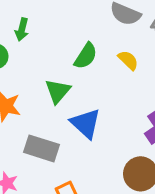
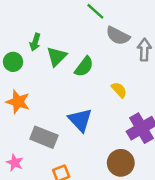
yellow semicircle: (128, 60) -> (119, 90), moved
green triangle: (58, 91) -> (57, 57), moved

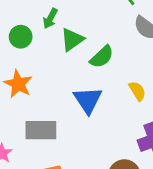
blue triangle: (80, 120) -> (88, 100), moved
gray rectangle: (44, 137) -> (41, 130), turned -32

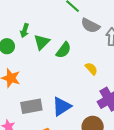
blue triangle: (88, 100) -> (62, 107), moved, turned 40

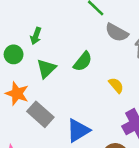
green triangle: (42, 42) -> (46, 69), moved
gray rectangle: (31, 106) -> (40, 114), moved, turned 50

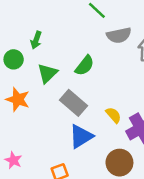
gray semicircle: (117, 32) -> (119, 35), turned -40
yellow semicircle: (116, 85) -> (113, 115), moved
gray rectangle: (40, 114) -> (73, 103), moved

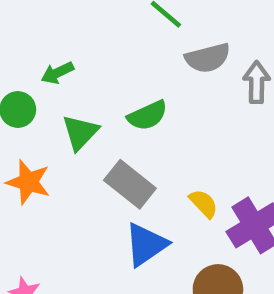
green arrow: (36, 40) -> (57, 73), turned 48
green semicircle: (85, 66) -> (147, 115), turned 30

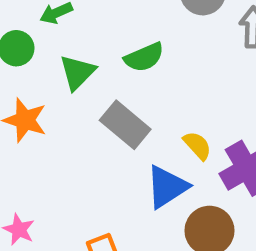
blue triangle: (146, 245) -> (167, 187), moved

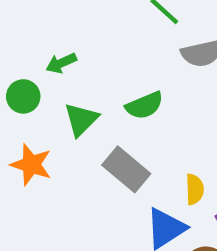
yellow semicircle: (197, 145) -> (195, 189), turned 40

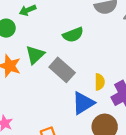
green triangle: (81, 119) -> (35, 55), moved

